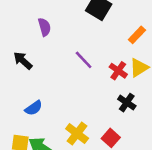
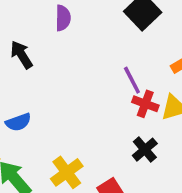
purple line: (84, 60) -> (132, 80), moved
red cross: (118, 71) -> (145, 104), turned -30

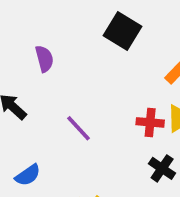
purple line: (132, 80) -> (79, 128), moved

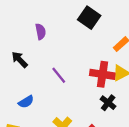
red cross: (150, 122) -> (103, 74), size x1.5

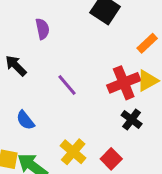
red cross: (103, 74) -> (124, 83), turned -30
blue semicircle: (26, 102) -> (25, 120), turned 84

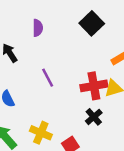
yellow cross: (73, 152) -> (41, 133), turned -30

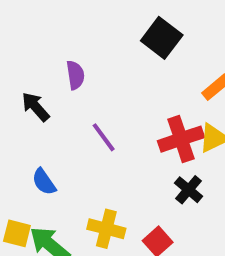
purple semicircle: (38, 28) -> (75, 75), moved

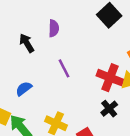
red cross: (181, 139) -> (110, 78), turned 30
blue semicircle: (44, 182) -> (24, 89), turned 77

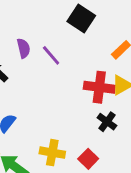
purple line: (64, 68) -> (51, 55), moved

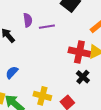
purple line: (51, 55) -> (47, 27), turned -63

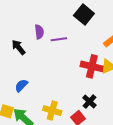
black cross: (83, 77) -> (89, 102), moved

